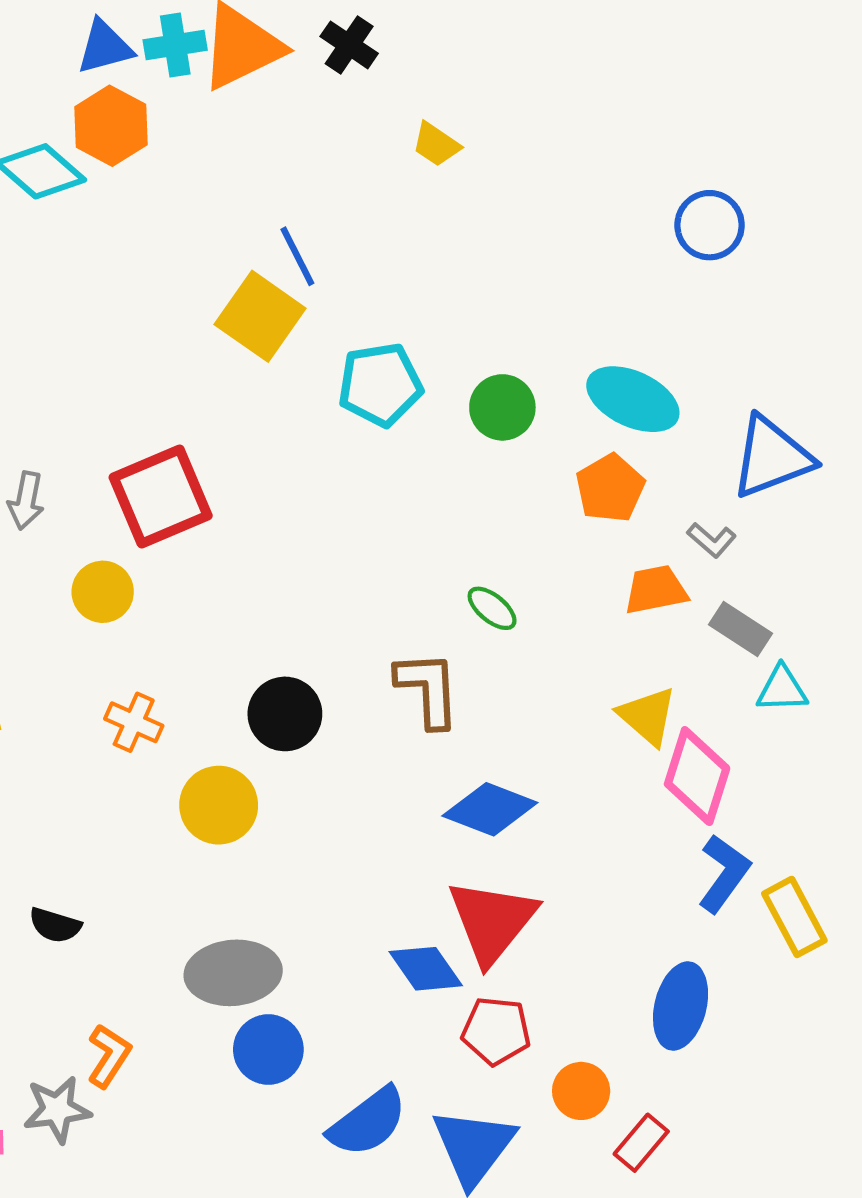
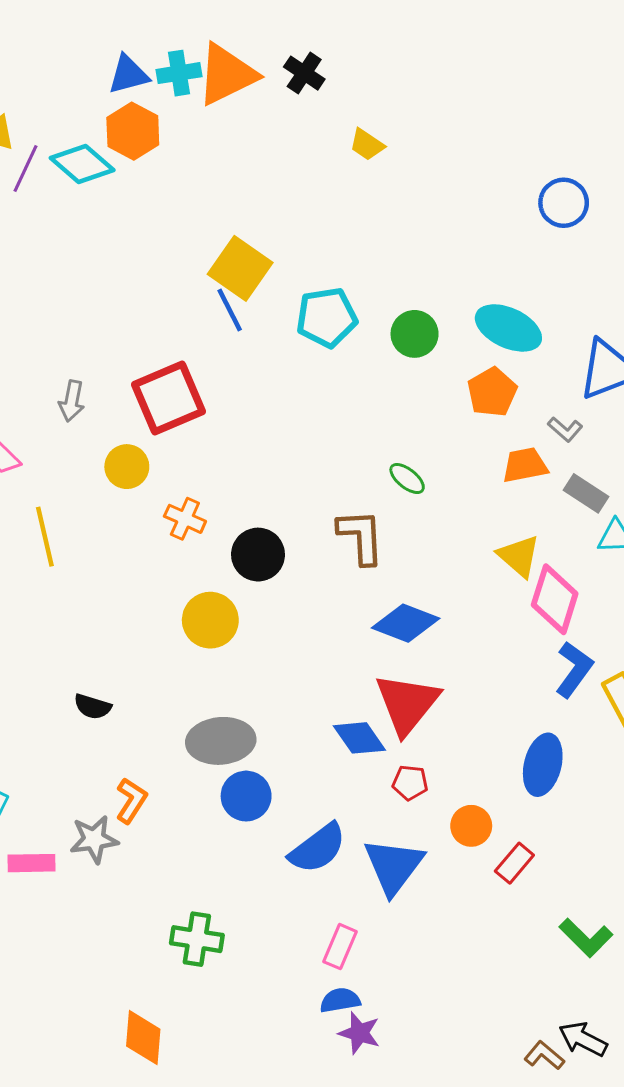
blue line: (297, 256) -> (230, 310), moved
orange cross: (134, 722) -> (185, 519), moved
red pentagon: (496, 1031) -> (410, 783), size x0.7

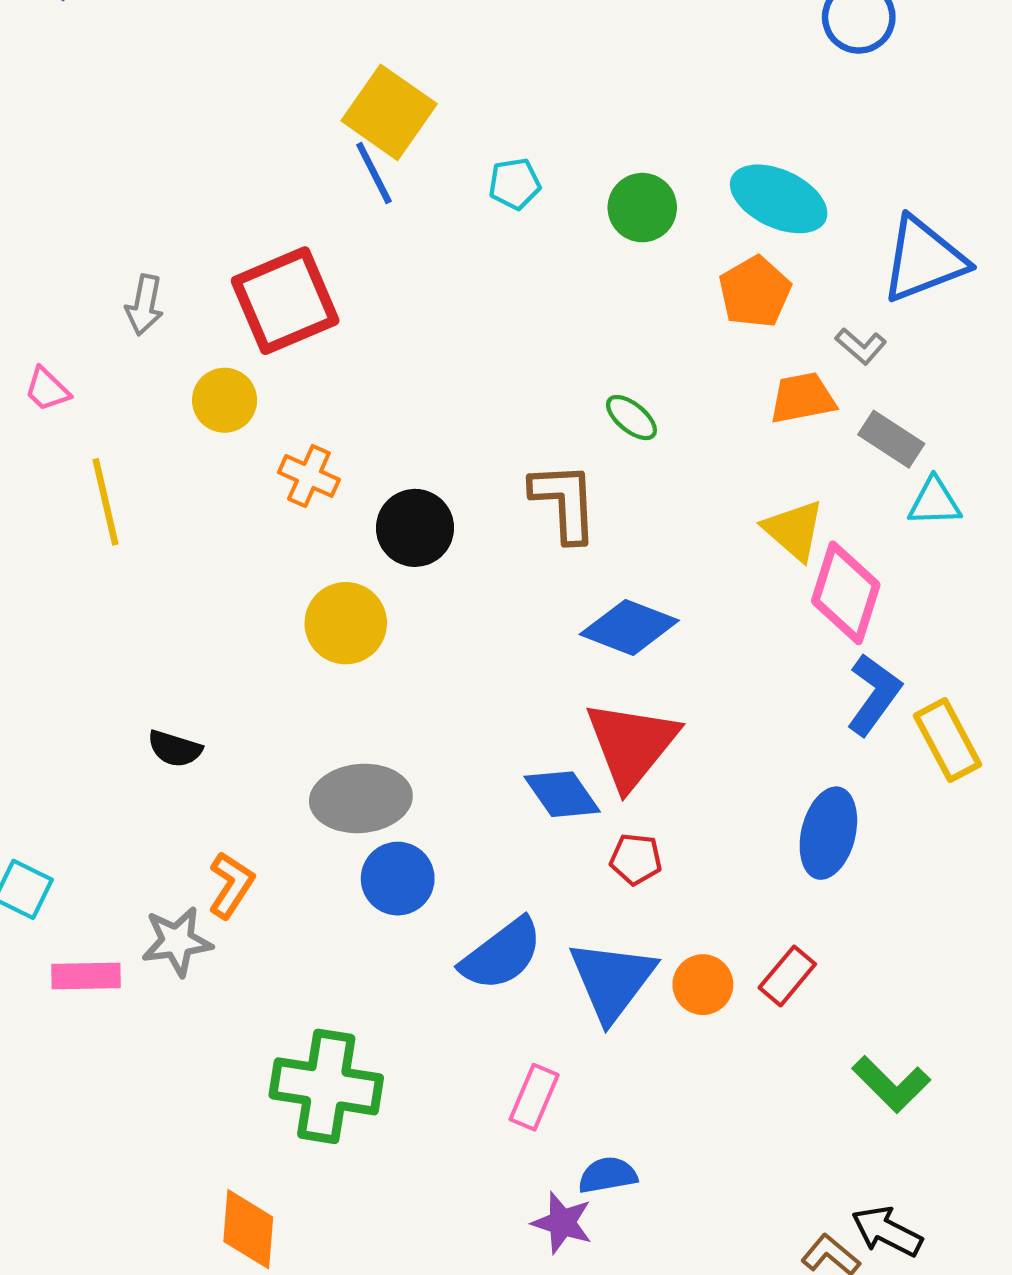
cyan pentagon: (327, 318) -> (515, 184), size x0.6
orange circle: (471, 826) -> (703, 985), moved
green cross: (197, 939) -> (326, 1086), size x1.4
blue semicircle: (340, 1000) -> (608, 1175), moved

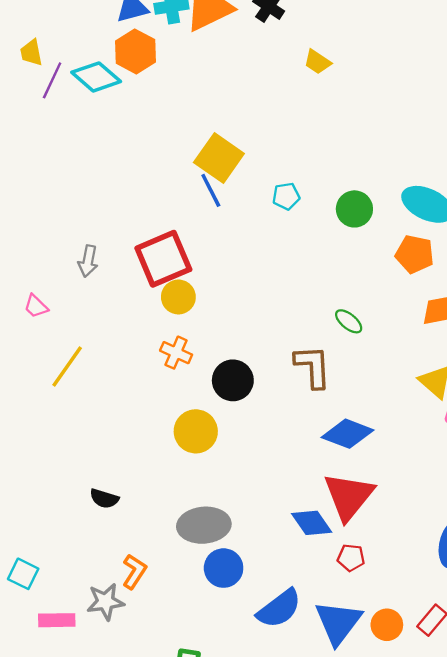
orange pentagon: (755, 292) -> (415, 254), turned -30
yellow circle: (225, 400) -> (178, 297), moved
yellow line: (105, 502) -> (67, 366), turned 48

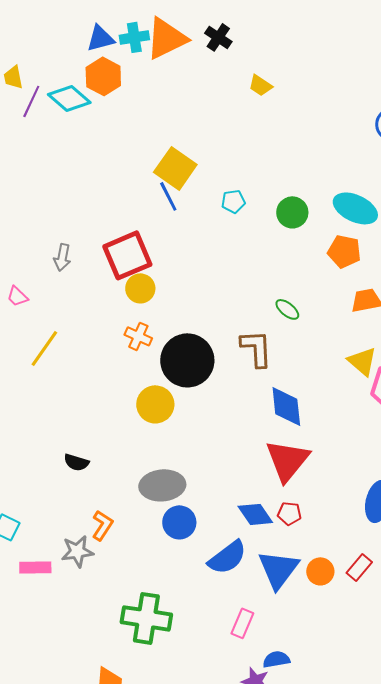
black circle: (233, 380) -> (187, 360), size x1.5
blue diamond: (347, 434) -> (286, 406), turned 63
blue diamond: (312, 523) -> (255, 514), moved

